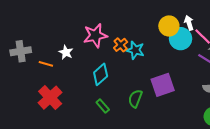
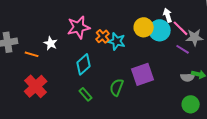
yellow circle: (169, 26) -> (144, 27), moved

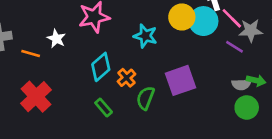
orange cross: (103, 36) -> (126, 78), moved
green circle: (191, 104) -> (247, 107), moved

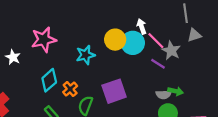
gray star: (251, 31) -> (171, 51), turned 30
cyan star: (145, 36) -> (85, 55), turned -30

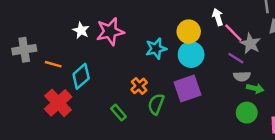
cyan circle: (133, 43) -> (191, 55), moved
white star: (13, 57) -> (81, 30), moved
cyan diamond: (49, 80) -> (81, 76), moved
gray semicircle: (164, 95) -> (242, 76), moved

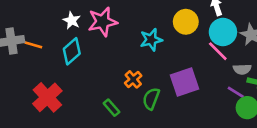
pink line: (233, 33) -> (218, 51), moved
cyan circle: (191, 55) -> (223, 32), moved
purple line: (236, 58) -> (236, 92), moved
orange line: (53, 64) -> (33, 45), moved
cyan diamond: (81, 76) -> (72, 51), moved

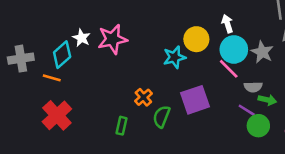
cyan star: (151, 40) -> (174, 57), moved
orange line: (33, 45) -> (52, 78), moved
cyan diamond: (72, 51) -> (62, 55), moved
green rectangle: (111, 108) -> (121, 126), turned 54

